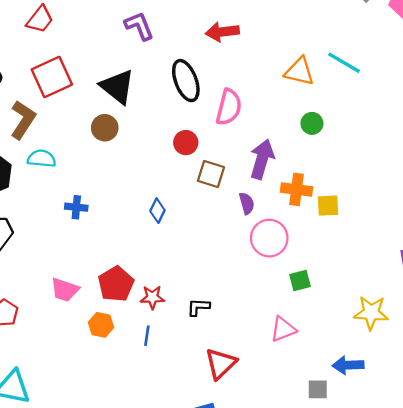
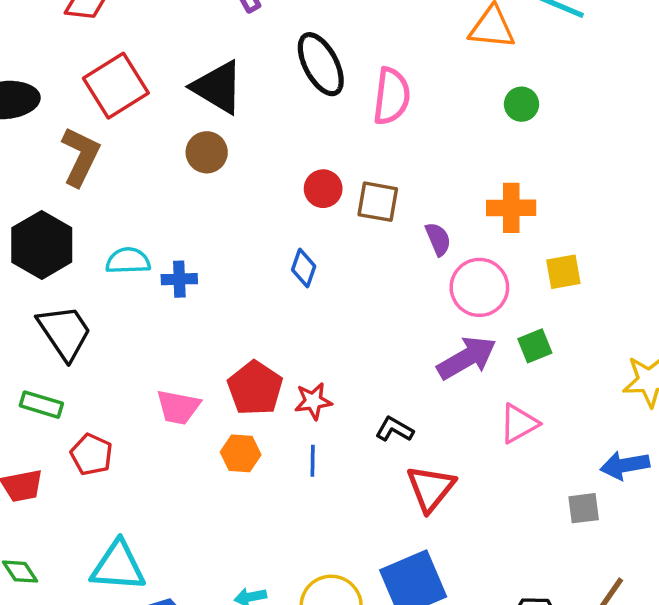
red circle: (186, 143) -> (323, 189), moved
cyan semicircle: (42, 159) -> (128, 261), moved
purple arrow: (262, 159) -> (467, 358), moved, turned 51
yellow square: (328, 206) -> (563, 272), moved
black L-shape: (198, 307) -> (394, 429), moved, turned 35

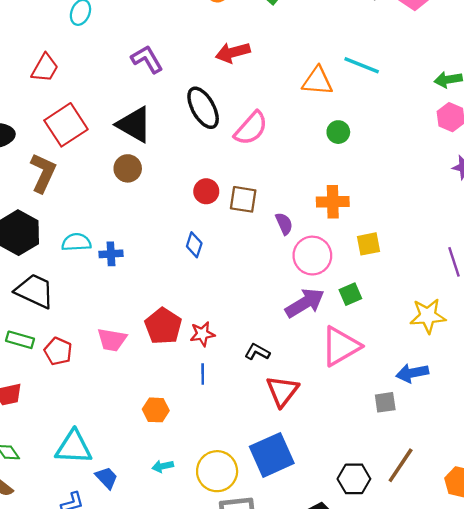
pink semicircle: (392, 96) -> (251, 128), turned 36
black trapezoid: (65, 332) -> (35, 291), turned -30
pink triangle: (519, 423) -> (341, 346), size x1.5
orange hexagon: (241, 453) -> (156, 410), moved
red pentagon: (91, 454) -> (58, 351), moved

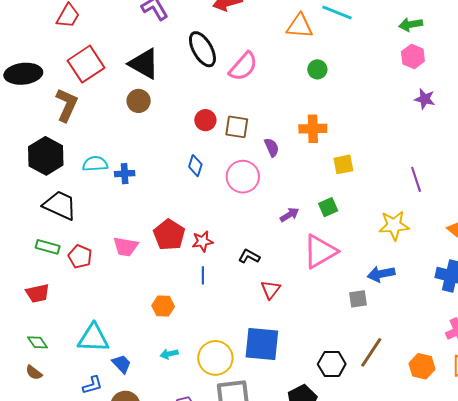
pink circle: (312, 256) -> (243, 177), moved
purple arrow: (305, 303) -> (289, 215), size x0.6
red triangle: (282, 391) -> (271, 290), size x0.7
blue square: (272, 455) -> (262, 344), turned 30

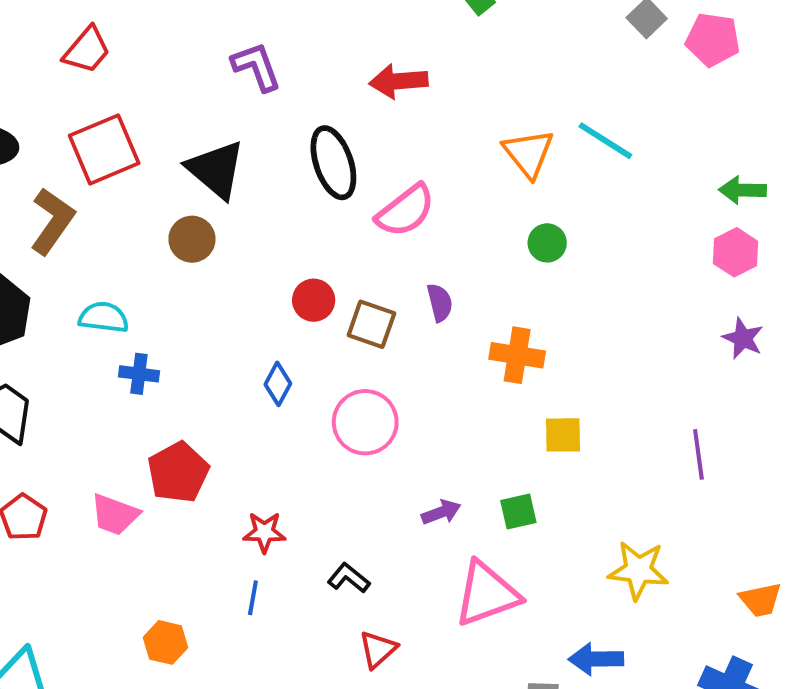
orange triangle: (300, 26) -> (528, 153), turned 36
purple semicircle: (272, 147) -> (440, 303), moved
cyan semicircle: (95, 164) -> (104, 317), moved
purple line: (416, 179) -> (698, 454), moved
red pentagon: (169, 235) -> (178, 472), moved

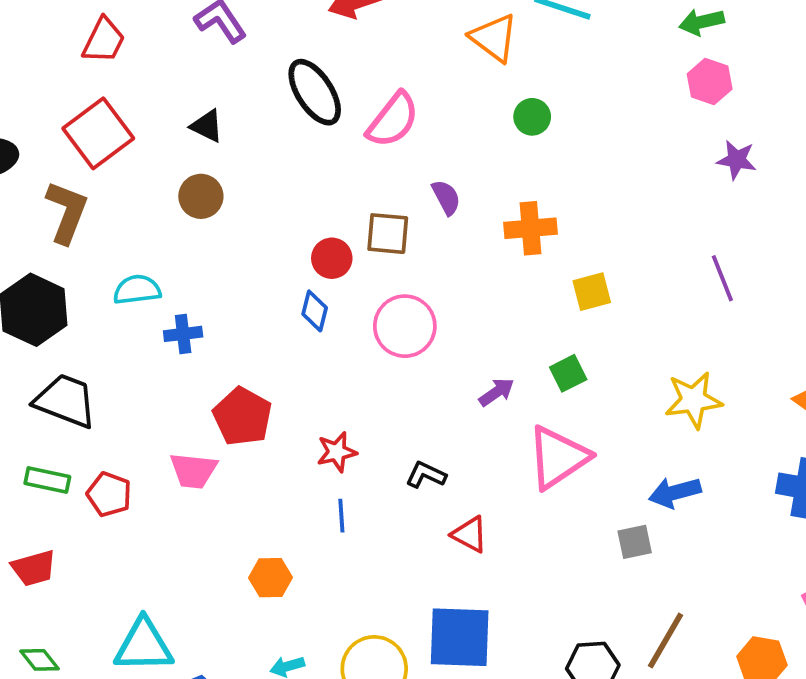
red trapezoid: (87, 50) -> (104, 40), moved
black triangle: (216, 169) -> (207, 126), size x0.6
red circle: (314, 300) -> (332, 258), moved
red triangle: (378, 649) -> (470, 534), turned -36

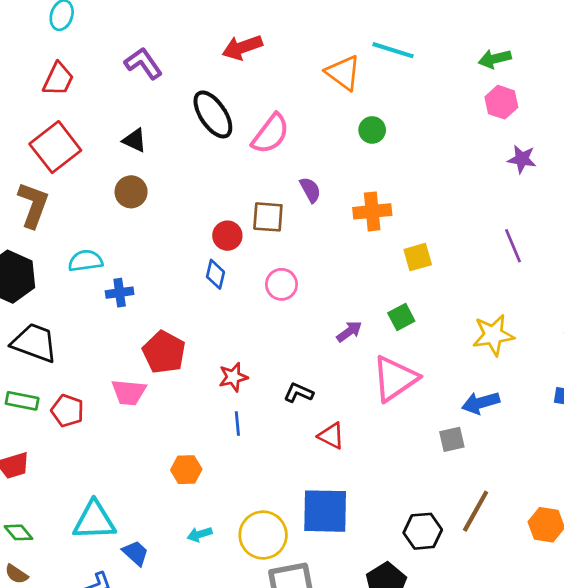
pink circle: (405, 326) -> (281, 284), size x0.7

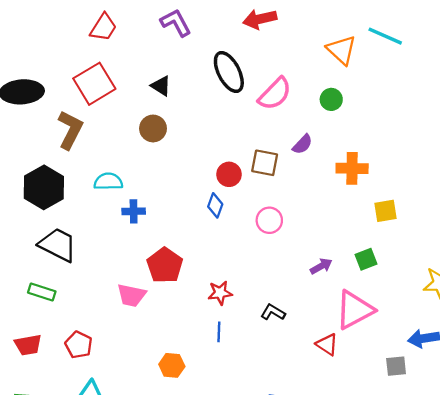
green circle: (372, 130) -> (331, 99), moved
purple semicircle: (310, 190) -> (303, 144), turned 65
red pentagon: (67, 411) -> (79, 345), moved
red triangle: (331, 436) -> (327, 344), moved

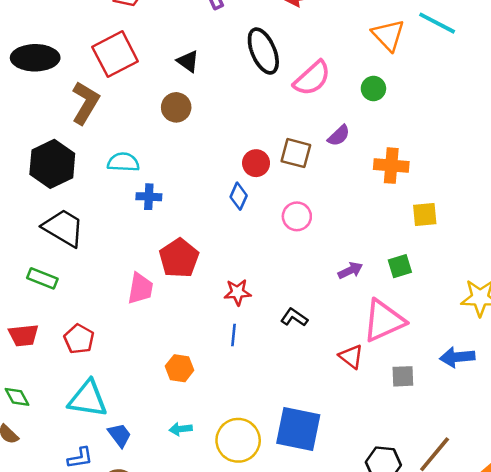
pink trapezoid: (131, 295) -> (140, 288), turned -96
gray square: (396, 366) -> (403, 376), moved

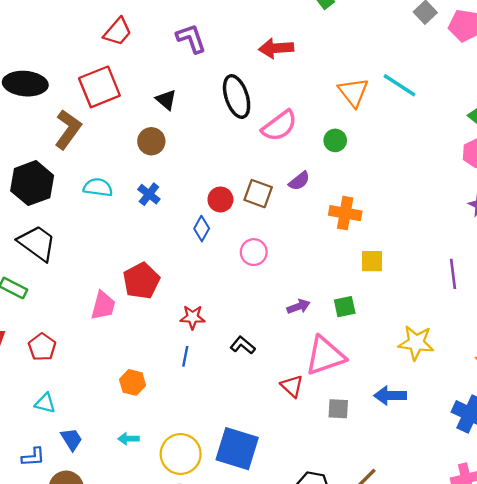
blue cross: (149, 197) -> (149, 194), moved, turned 30
cyan triangle: (88, 399) -> (45, 403), size x0.6

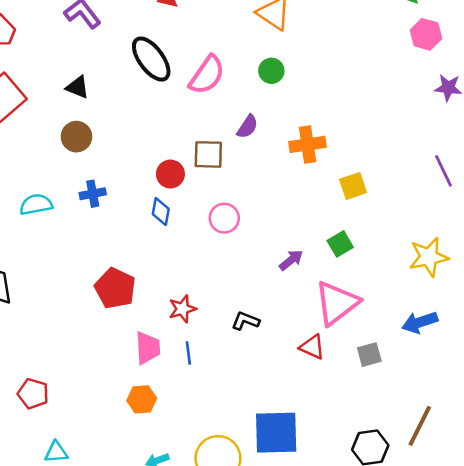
blue cross: (149, 194) -> (93, 194), turned -30
pink trapezoid: (103, 306) -> (148, 348), moved

